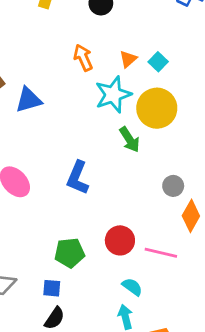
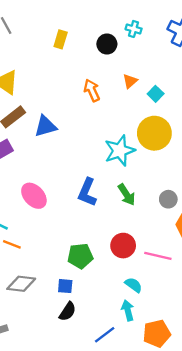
orange triangle: (128, 59) -> (130, 81), moved
cyan star: (113, 95) -> (120, 151), moved
green arrow: (130, 140) -> (127, 195), moved

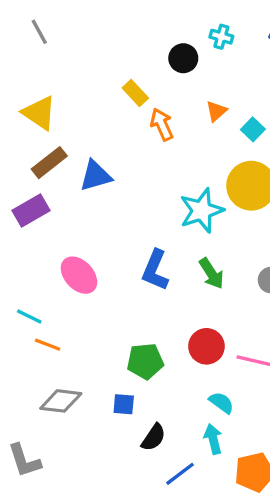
yellow rectangle: (61, 39) -> (135, 93), moved, turned -60
black semicircle: (68, 312) -> (153, 437), moved

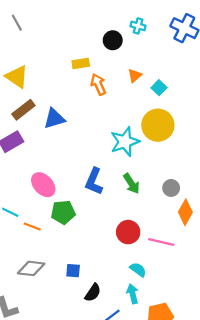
yellow rectangle: (135, 93) -> (81, 63), turned -56
orange line: (48, 345) -> (32, 227), moved
green pentagon: (145, 361) -> (63, 212), moved

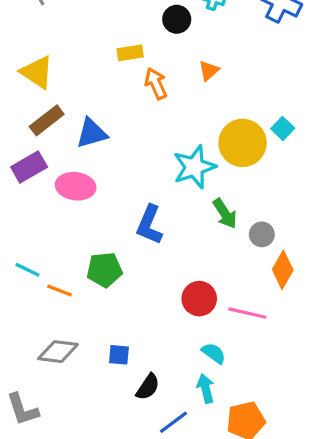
cyan square: (159, 88) -> (283, 128), moved
green arrow: (131, 184) -> (225, 214), moved
pink ellipse: (43, 185) -> (76, 186), moved, turned -40

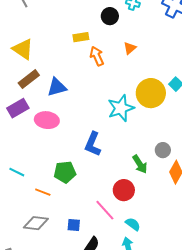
green arrow: (225, 214) -> (140, 164), moved
orange line: (60, 291) -> (43, 192), moved
pink line: (247, 313) -> (105, 210), moved, turned 35

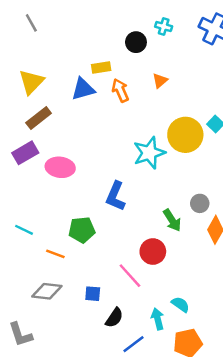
yellow triangle: (23, 49) -> (31, 82), turned 40
blue triangle: (57, 87) -> (83, 89), moved
cyan semicircle: (133, 224) -> (180, 304), moved

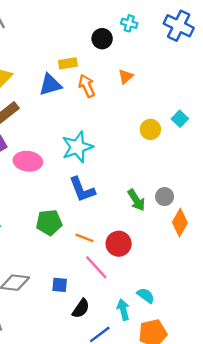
yellow circle: (185, 135) -> (150, 129), size x0.6
cyan star: (149, 153) -> (77, 147), moved
blue L-shape: (116, 196) -> (82, 189), turned -44
green arrow: (172, 220) -> (136, 200), moved
orange line: (55, 254) -> (84, 238), moved

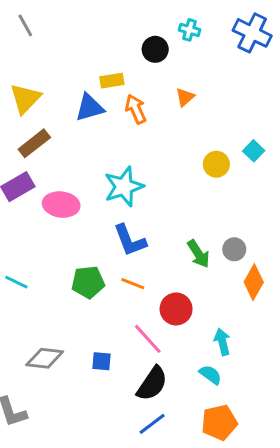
orange line: (84, 238) -> (133, 284), moved
black semicircle: (81, 308) -> (152, 384), moved, size x1.4
cyan arrow: (123, 310) -> (222, 342), moved

